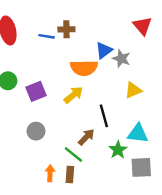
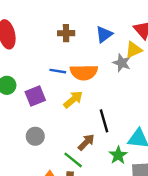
blue line: (47, 36) -> (58, 71), moved
blue triangle: (104, 50) -> (104, 34), moved
yellow triangle: (133, 90) -> (134, 50), moved

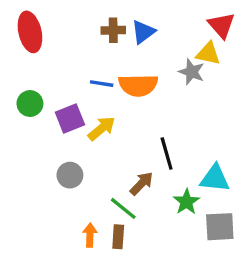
blue triangle: (104, 34) -> (143, 32), moved
yellow triangle: (134, 50) -> (208, 54), turned 36
yellow arrow: (73, 100) -> (102, 128), moved

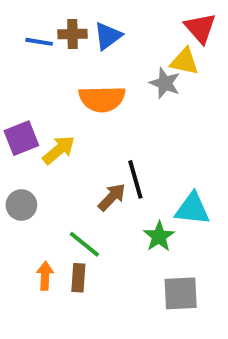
blue line: (102, 84) -> (39, 42), moved
brown arrow: (142, 183) -> (112, 197), moved
gray square: (220, 227) -> (181, 293), moved

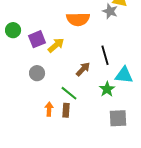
black line: (135, 179) -> (105, 55), moved

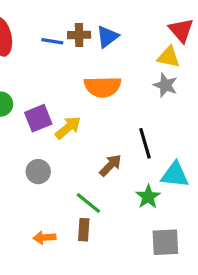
gray star: (110, 11) -> (165, 85), moved
orange arrow: (49, 109) -> (45, 238), moved, turned -96

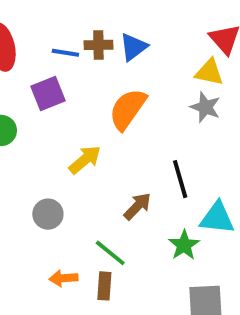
orange semicircle: (103, 87) -> (128, 109), turned 126
purple square: (38, 118) -> (48, 94), moved
orange arrow: (45, 238) -> (63, 278), moved

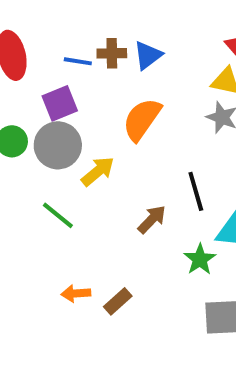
gray circle: (48, 214) -> (58, 145), moved, size x1.5
green line: (110, 253) -> (58, 215), moved
brown rectangle: (104, 286) -> (118, 301), turned 44

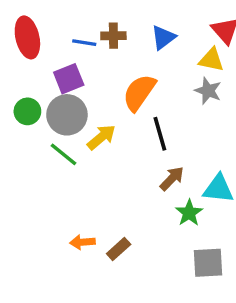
blue triangle: (148, 55) -> (163, 37), moved
black line: (196, 191) -> (160, 134), moved
green line: (58, 215) -> (64, 154), moved
brown arrow: (152, 219) -> (172, 178), moved

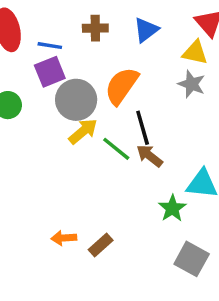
blue line: (84, 43) -> (50, 46), moved
gray circle: (67, 115) -> (76, 100), moved
green line: (64, 154) -> (116, 149), moved
brown arrow: (172, 178) -> (150, 156), moved, turned -96
gray square: (208, 263) -> (192, 259), turned 32

